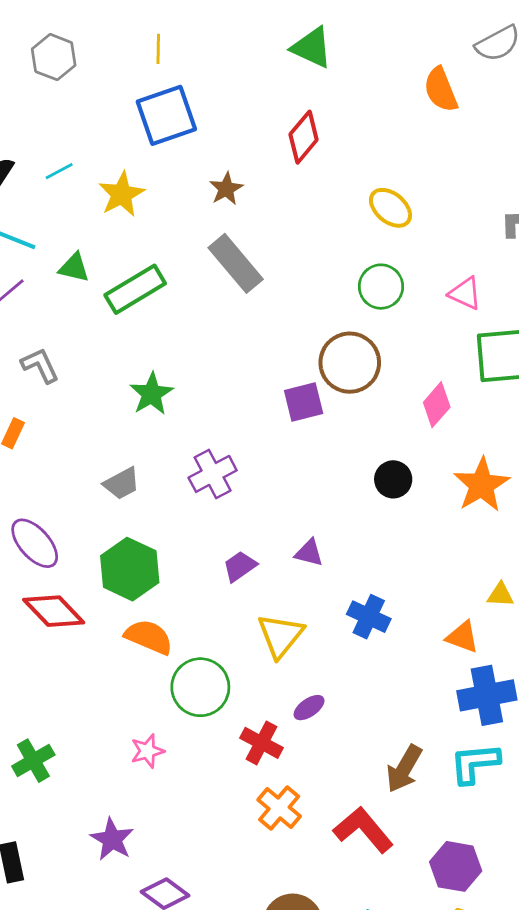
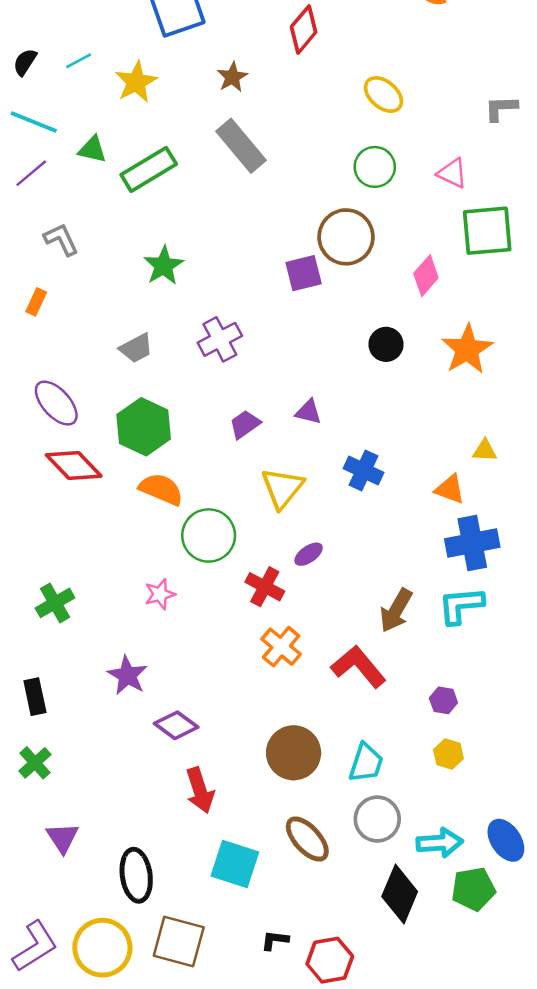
purple hexagon: (456, 866) -> (443, 700), size x0.6

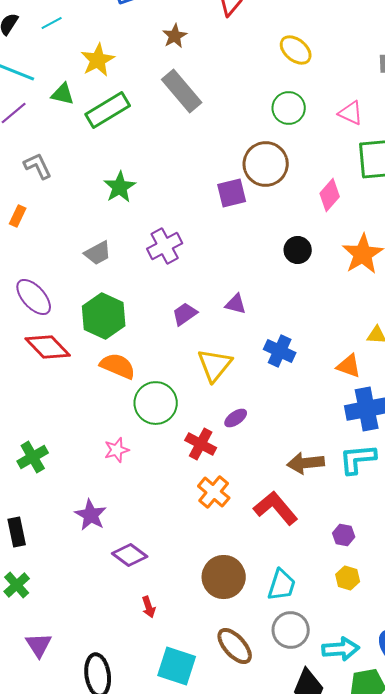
yellow star: (136, 82) -> (98, 60), moved
brown arrow: (396, 610) -> (306, 463), turned 54
red arrow: (200, 790) -> (149, 607), size x0.6

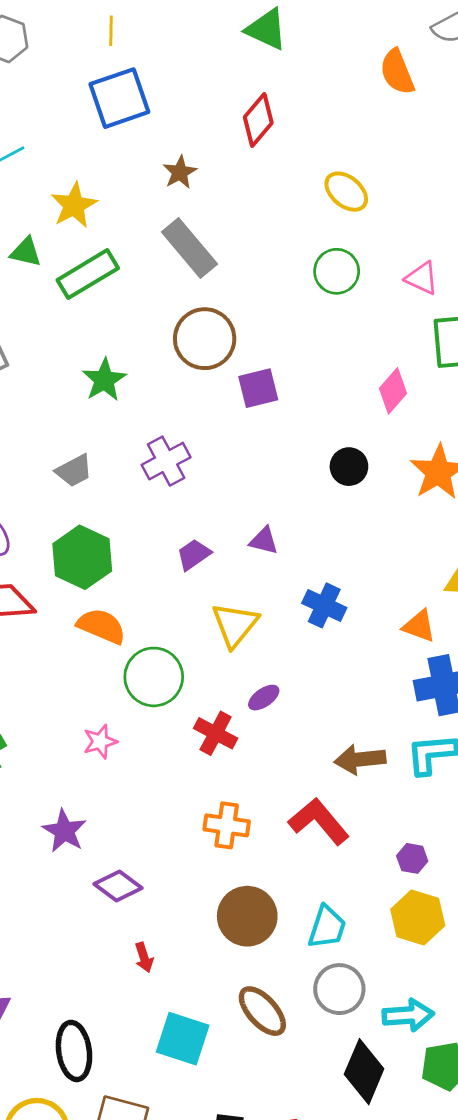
brown circle: (266, 164) -> (205, 339), moved
orange cross: (214, 492) -> (227, 825), moved, turned -32
yellow hexagon: (348, 578) -> (418, 918), size x1.6

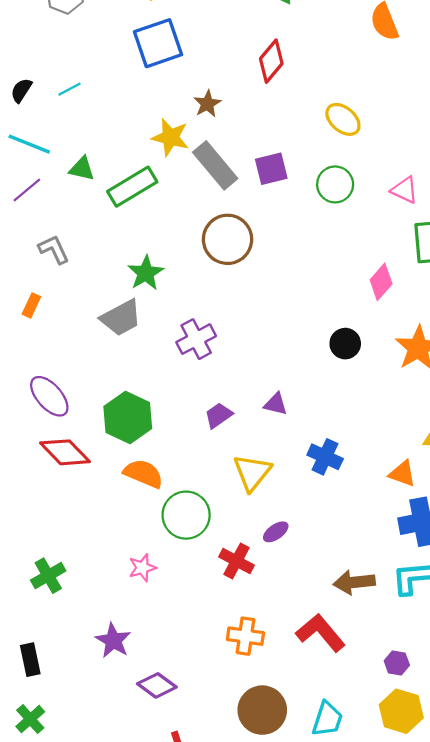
yellow star: (74, 205) -> (170, 137), moved, turned -30
purple square: (258, 388) -> (271, 169), moved
gray trapezoid: (74, 471) -> (121, 318), moved, size x1.4

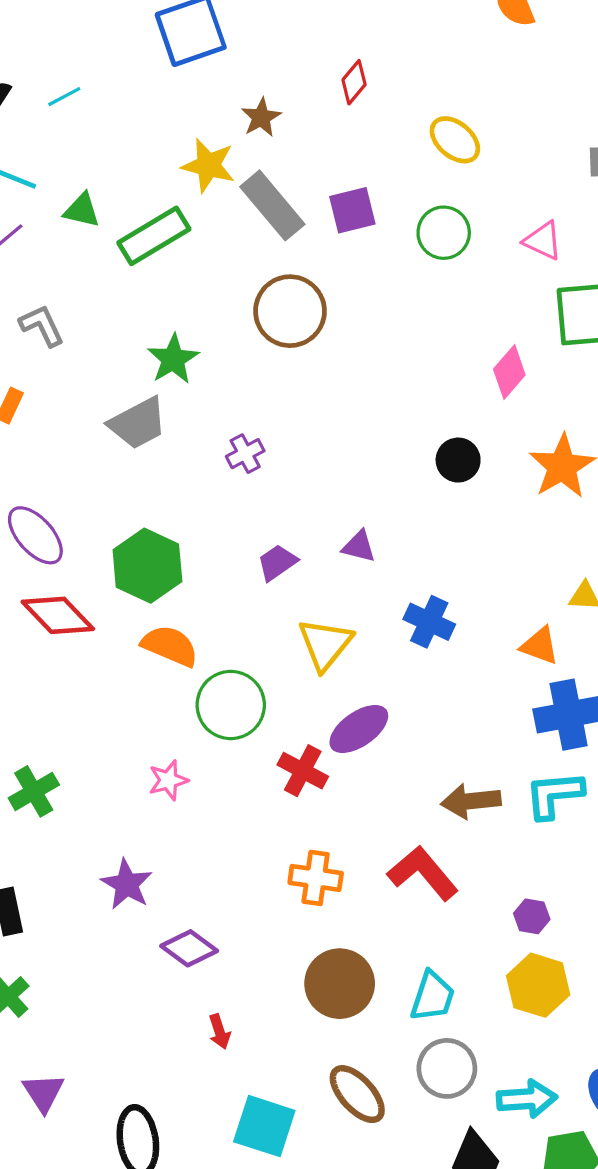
red diamond: (271, 61) -> (354, 82), moved, size x0.7
purple cross: (196, 339) -> (245, 454), size x0.7
purple ellipse: (276, 532) -> (359, 729), size x1.6

